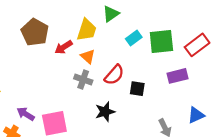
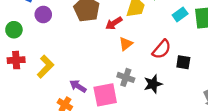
orange triangle: (88, 56) -> (126, 44), moved, turned 40
gray cross: (83, 79) -> (126, 77), moved

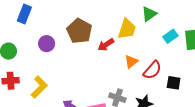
purple circle: (43, 14) -> (47, 44), moved
orange triangle: (126, 44) -> (131, 62), moved

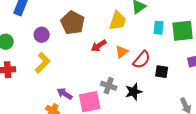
cyan rectangle: (170, 36) -> (159, 28), turned -48
red arrow: (106, 45) -> (99, 46), moved
yellow L-shape: (39, 87) -> (43, 63), moved

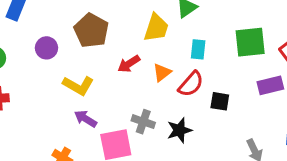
cyan rectangle: (159, 28) -> (198, 49), moved
yellow L-shape: (43, 63) -> (78, 85), moved, turned 75
purple arrow: (65, 94) -> (85, 119), moved

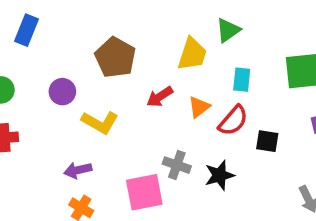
purple circle: (46, 48) -> (62, 92), moved
purple arrow: (85, 119) -> (78, 170), moved, turned -45

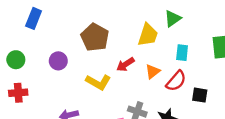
yellow L-shape: (100, 122) -> (98, 82), moved

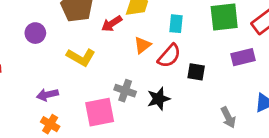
red arrow: (125, 64) -> (112, 24), moved

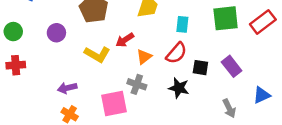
red arrow: (112, 24) -> (125, 40), moved
orange triangle: (142, 45) -> (144, 57), moved
purple rectangle: (243, 57) -> (232, 66), moved, turned 66
black star: (159, 99) -> (179, 88), moved, turned 30

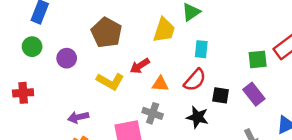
green square: (226, 18) -> (258, 59), moved, size x0.7
green circle: (13, 32) -> (32, 47), moved
orange triangle: (144, 57) -> (160, 84), turned 42

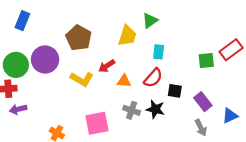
green circle: (32, 47) -> (16, 65), moved, size x1.5
purple circle: (67, 58) -> (45, 59), size x1.6
purple rectangle: (254, 94) -> (203, 102), moved
gray cross: (153, 113) -> (132, 110), moved
purple arrow: (78, 117) -> (18, 109), moved

